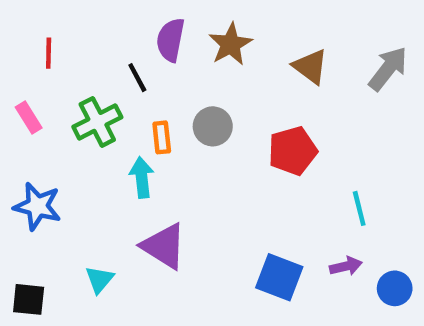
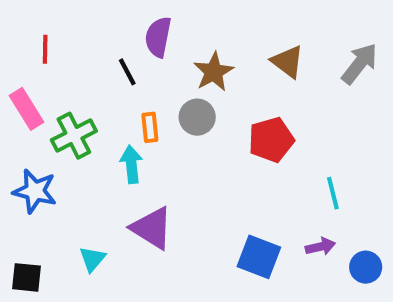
brown star: (230, 44) -> (214, 72), moved
pink rectangle: (29, 118) -> (27, 109), size x1.4
green cross: (97, 122) -> (74, 136), moved

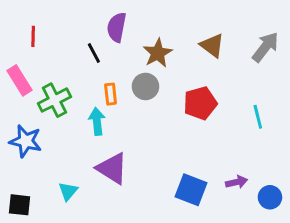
cyan line: (333, 193) -> (258, 117), moved

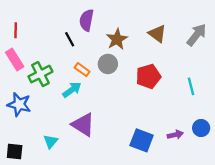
red line: (33, 36) -> (16, 30), moved
orange rectangle: (111, 94) -> (82, 70), turned -48
cyan arrow: (97, 121) -> (72, 90), turned 60
blue circle: (270, 197) -> (201, 128), moved

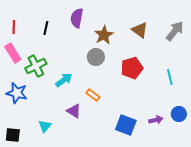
black line: (70, 39) -> (46, 28), moved, turned 40
orange rectangle: (82, 70) -> (93, 95), moved
purple triangle: (83, 125) -> (74, 111), size x0.7

